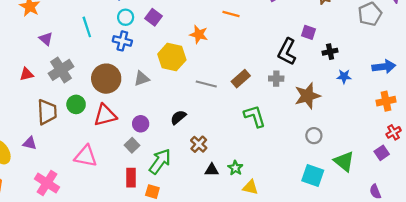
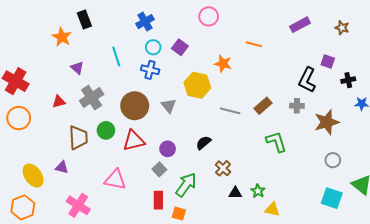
gray triangle: (142, 79) -> (169, 106), turned -49

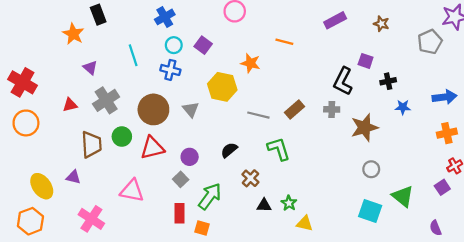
green L-shape: (276, 142) -> (279, 149), moved

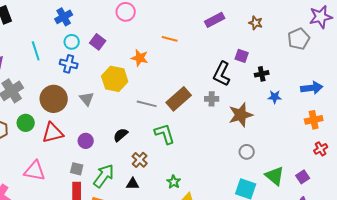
brown rectangle: (294, 109) -> (179, 99), size x1.4
gray square: (181, 179) -> (77, 169), moved, turned -32
purple square: (442, 187) -> (303, 177), moved
black triangle: (264, 205) -> (133, 184), moved

